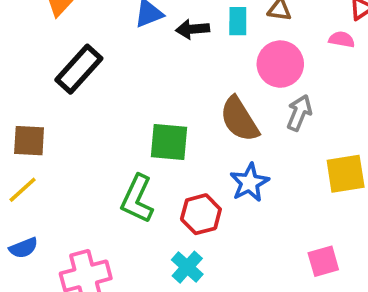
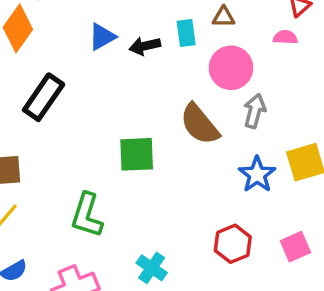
blue star: (249, 183) -> (257, 175), moved
green L-shape: (137, 199) -> (87, 215), moved
red hexagon: (201, 214) -> (233, 244), moved
cyan cross: (187, 267) -> (152, 268), moved

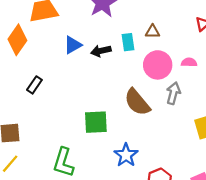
pink semicircle: (285, 37) -> (189, 62), moved
black rectangle: (44, 97) -> (34, 85), size x0.6
blue star: (257, 175) -> (126, 155), moved

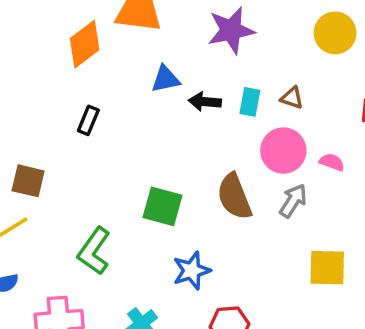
black rectangle: (34, 85) -> (88, 120), turned -30

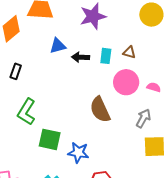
gray arrow: (293, 201) -> (143, 118), moved
green square: (163, 206) -> (50, 139), moved
green L-shape: (94, 251) -> (26, 112), moved
blue star: (192, 271) -> (78, 153), turned 30

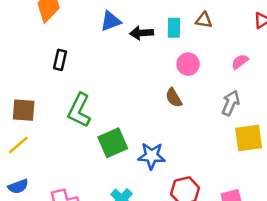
pink circle: (126, 82) -> (188, 64), moved, size x0.7
pink semicircle: (154, 87) -> (240, 62), turned -48
brown semicircle: (100, 110) -> (174, 98), size x0.6
green square: (50, 139) -> (113, 143), turned -30

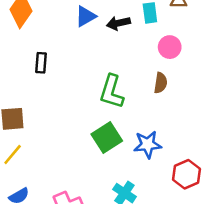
brown semicircle: (174, 98) -> (161, 83), turned -132
green L-shape: (79, 110) -> (112, 92), moved

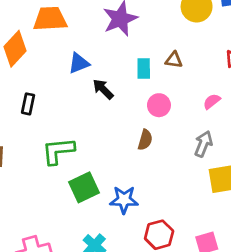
black arrow: (118, 23) -> (103, 89), moved, turned 50
green L-shape: (112, 92) -> (58, 151), moved, turned 60

